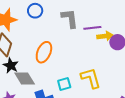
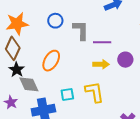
blue circle: (35, 11) -> (55, 21), moved
yellow arrow: (105, 36) -> (101, 64), moved

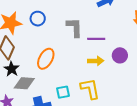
blue circle: (55, 21) -> (38, 19), moved
gray diamond: (29, 84) -> (24, 83), turned -60

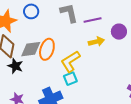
gray diamond: (24, 83) -> (31, 49), moved
yellow L-shape: (90, 89) -> (70, 61), moved, turned -100

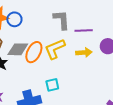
blue circle: (31, 11) -> (14, 19), moved
yellow L-shape: (70, 61) -> (55, 49), moved

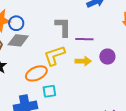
gray diamond: (18, 49) -> (18, 40), moved
orange ellipse: (34, 52) -> (36, 73), moved, turned 35

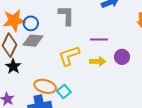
gray L-shape: (63, 27) -> (66, 15), moved
orange ellipse: (36, 73) -> (45, 86), moved, turned 40
cyan square: (49, 91) -> (64, 91), turned -32

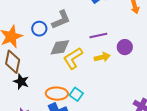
gray L-shape: (66, 15) -> (61, 20), turned 80
blue circle: (31, 23) -> (39, 29), moved
gray diamond: (33, 41) -> (60, 47), moved

